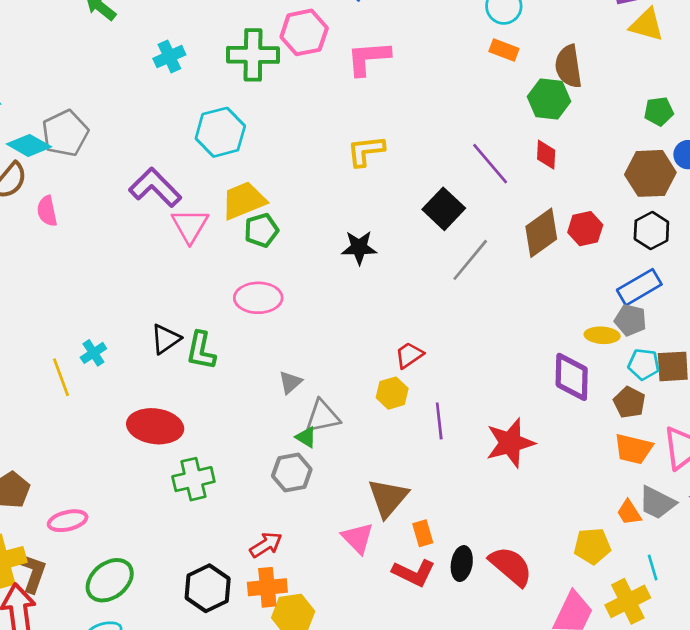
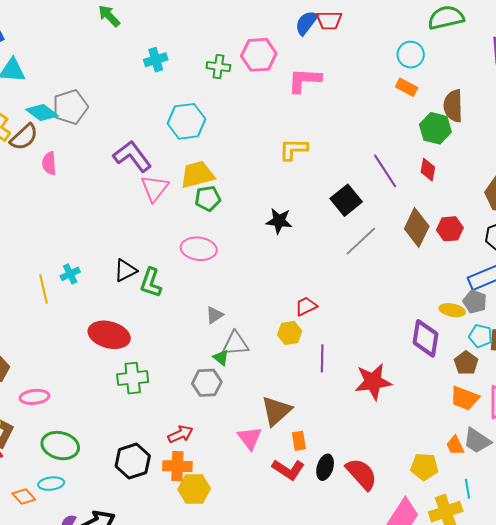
green cross: (253, 55) -> (218, 67), size x0.6
brown diamond: (541, 233) -> (417, 228), turned -36
green ellipse: (110, 580) -> (60, 446), turned 45

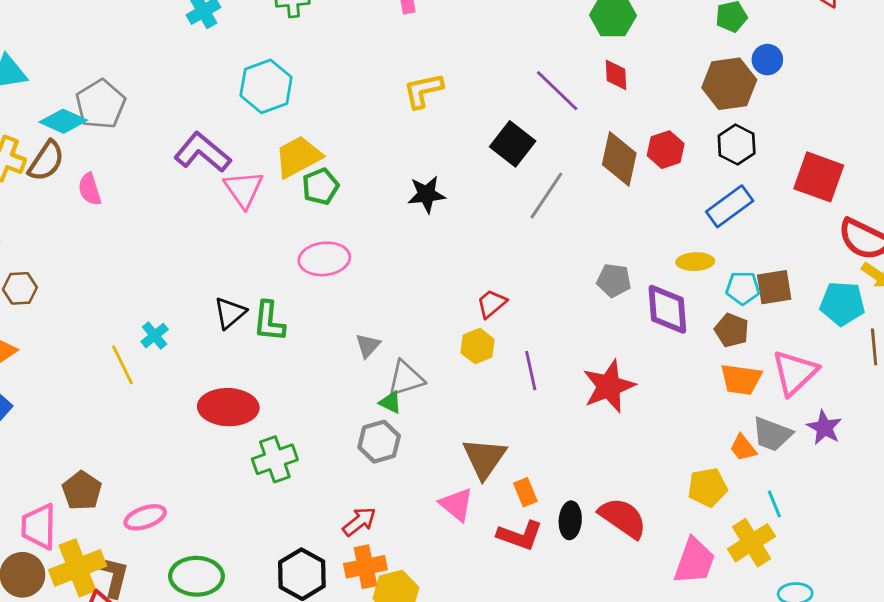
gray pentagon: (475, 302) -> (614, 280), moved

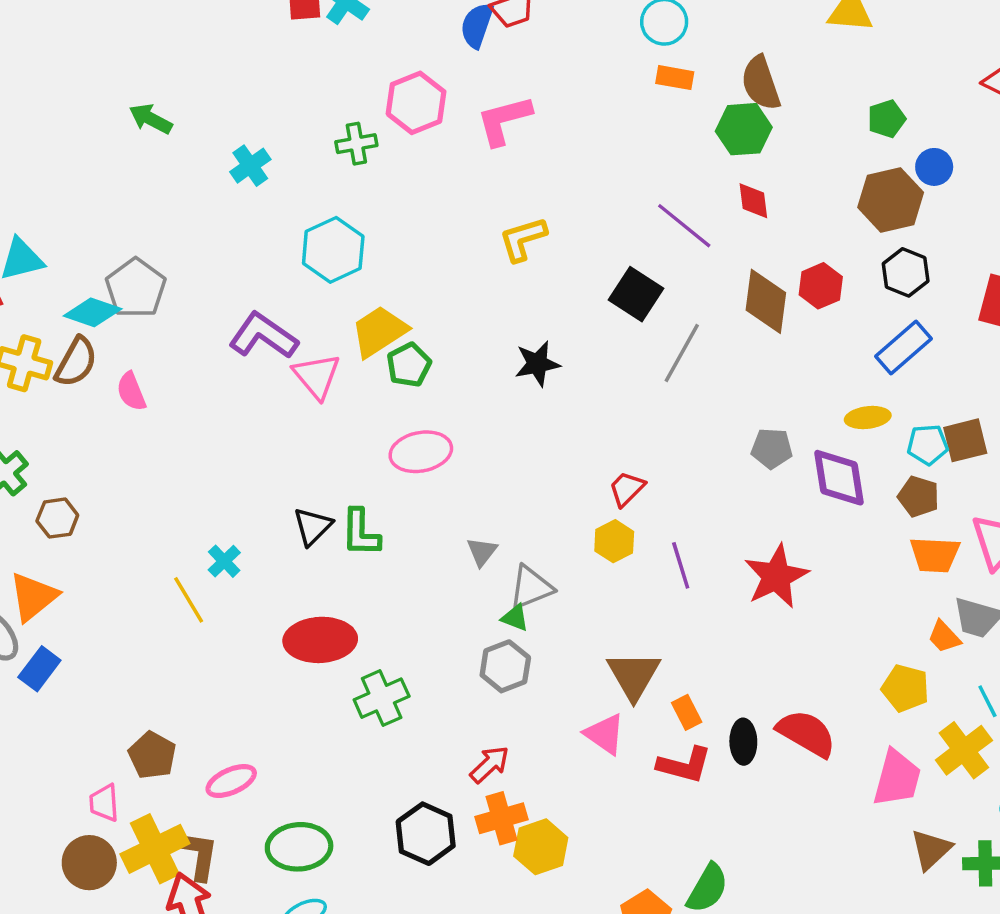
yellow pentagon: (708, 487) -> (905, 688), turned 30
pink trapezoid: (39, 527) -> (104, 803), size x0.7

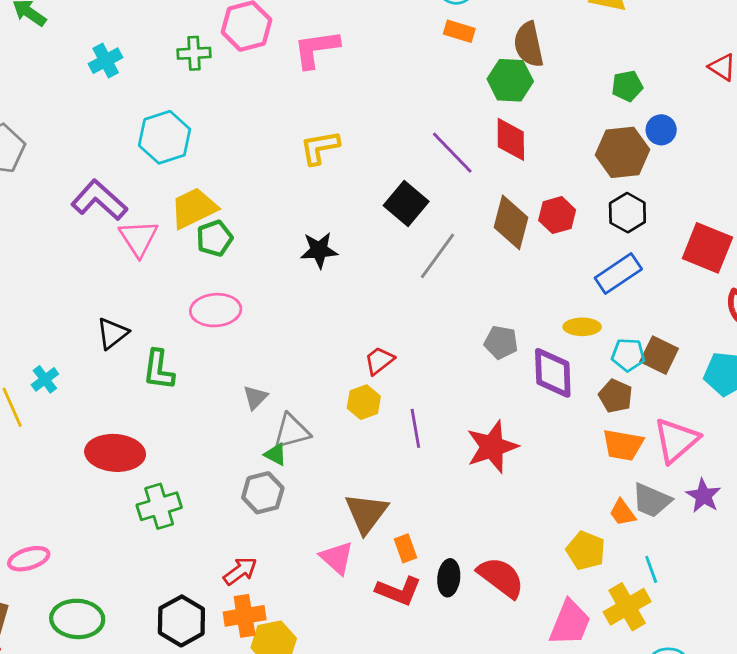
red diamond: (753, 201) -> (511, 139), size x1.4
brown square: (965, 440) -> (659, 355), turned 33
black triangle: (313, 526) -> (112, 333), moved

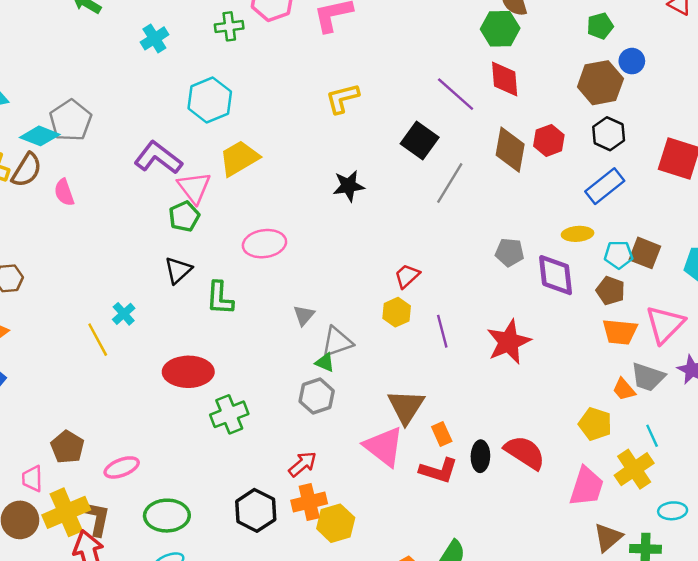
green pentagon: (215, 238) -> (184, 216), moved
pink triangle: (337, 558) -> (384, 447), size x1.4

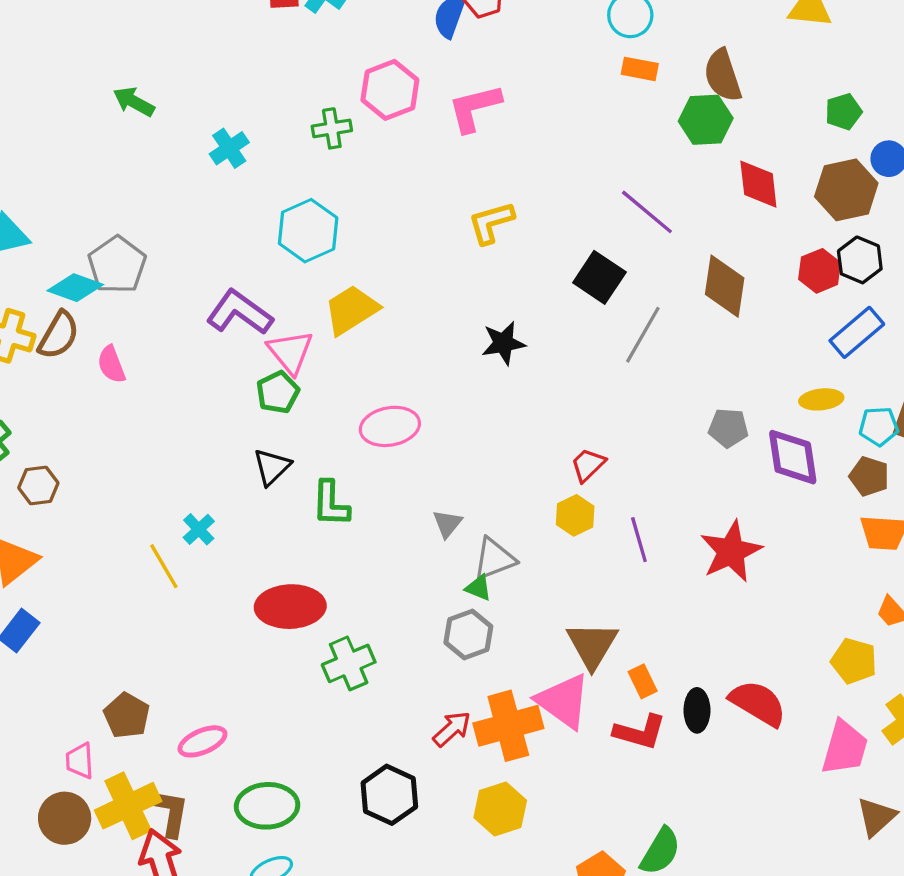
red diamond: (505, 79) -> (758, 184), moved
red hexagon: (549, 140) -> (819, 271), moved
orange cross: (309, 502) -> (508, 726), moved, size x1.4

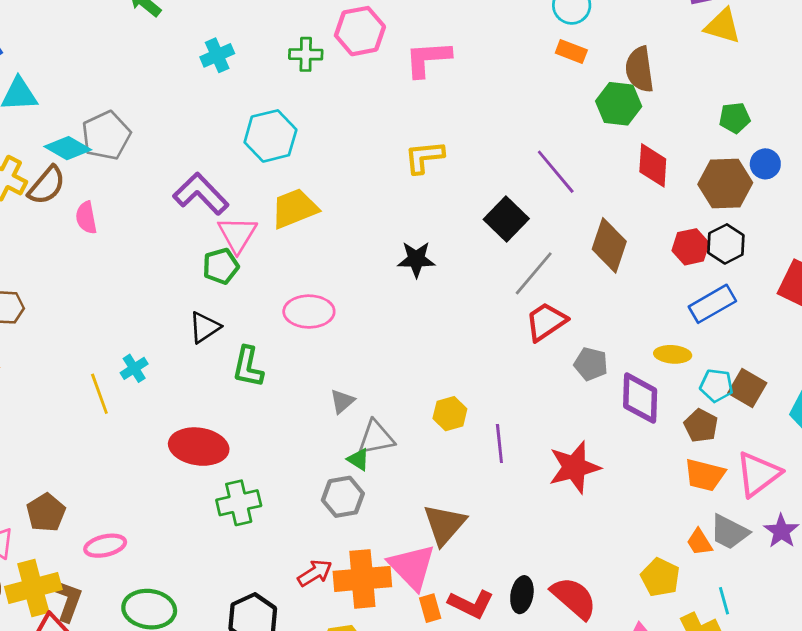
red trapezoid: (588, 465) -> (546, 322), moved, size x1.4
orange rectangle: (643, 681) -> (430, 608), moved

